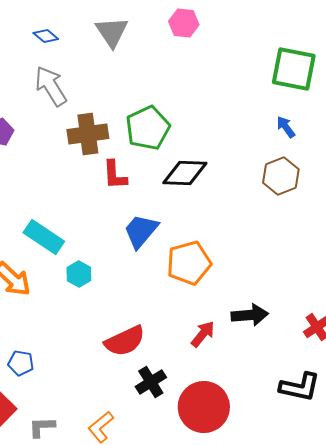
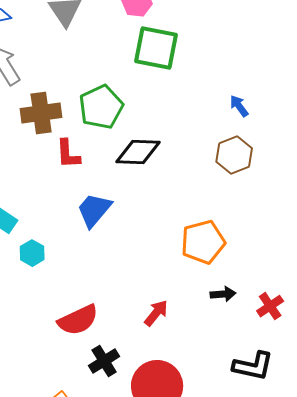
green square: (294, 69) -> (156, 48), moved
orange pentagon: (189, 263) -> (203, 242), moved
black arrow: (250, 315) -> (223, 294), moved, size x0.7

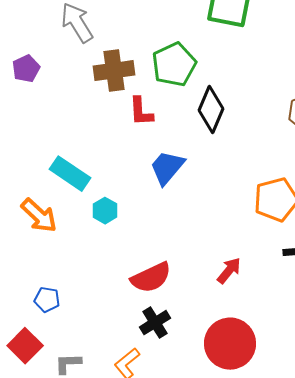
black diamond: (138, 152) -> (211, 110), turned -69
black cross: (104, 361) -> (155, 323), moved

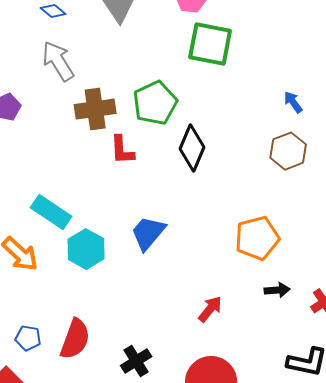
blue trapezoid: (167, 168) -> (148, 233), moved
cyan hexagon: (105, 211) -> (86, 249), size x1.5
red semicircle: (151, 278) -> (75, 339), moved, turned -45

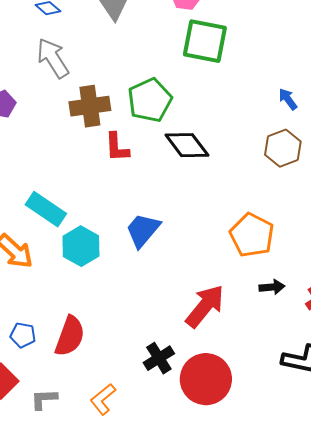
black diamond: (192, 148) -> (187, 145), turned -60
orange pentagon: (257, 238) -> (252, 235), turned -30
red arrow: (210, 309) -> (205, 306), size x1.6
black cross: (136, 361) -> (159, 358), moved

